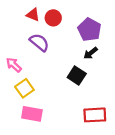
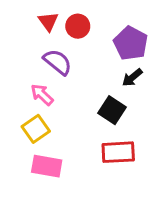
red triangle: (33, 15) -> (48, 21), turned 32
pink arrow: (14, 65) -> (42, 95), moved
red rectangle: (95, 115) -> (118, 152), moved

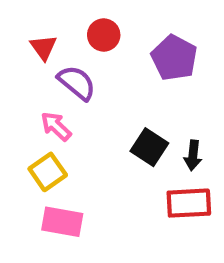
red triangle: (48, 21) -> (44, 47), moved
black arrow: (132, 77) -> (193, 155), moved, turned -45
red rectangle: (118, 152) -> (189, 203), moved

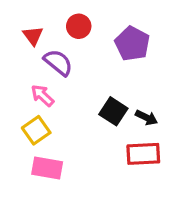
black arrow: (193, 155) -> (146, 118), turned -70

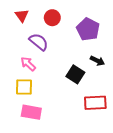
red triangle: (33, 36) -> (22, 16), moved
black arrow: (146, 118) -> (97, 61), moved
yellow square: (36, 130) -> (24, 87), turned 36

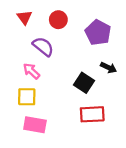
red rectangle: (95, 103) -> (92, 114), moved

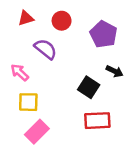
red triangle: (24, 17) -> (26, 18), turned 49
pink arrow: (31, 71) -> (20, 72), moved
pink rectangle: (35, 125) -> (37, 132), turned -55

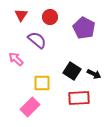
red triangle: (26, 18) -> (21, 15), turned -40
black arrow: (115, 71) -> (94, 74), moved
yellow square: (28, 102) -> (42, 83), moved

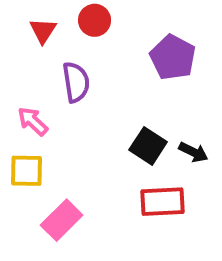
red circle: (50, 17) -> (95, 20), moved
purple semicircle: (37, 40) -> (76, 82), turned 42
yellow square: (42, 83) -> (27, 171), moved

